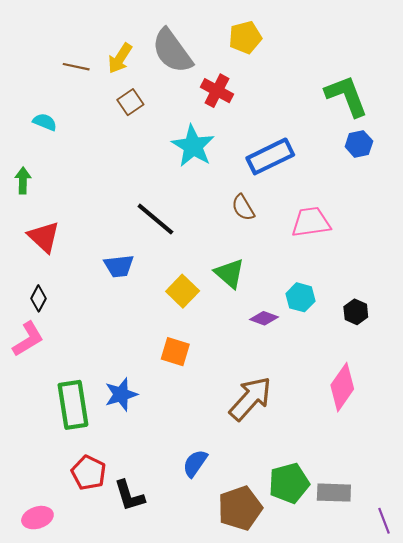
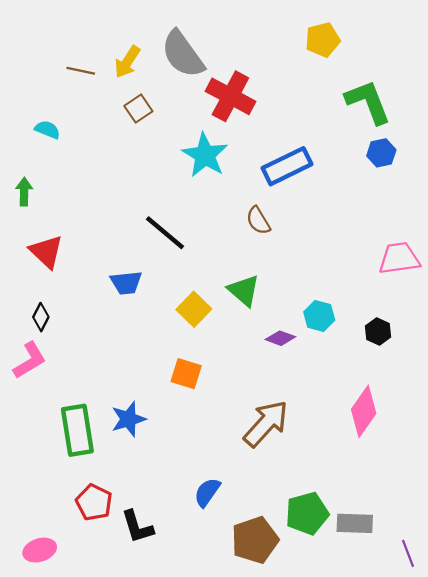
yellow pentagon: (245, 37) -> (323, 40), moved
red cross: (217, 91) -> (230, 96), size x1.4
pink trapezoid: (311, 222) -> (399, 258), moved

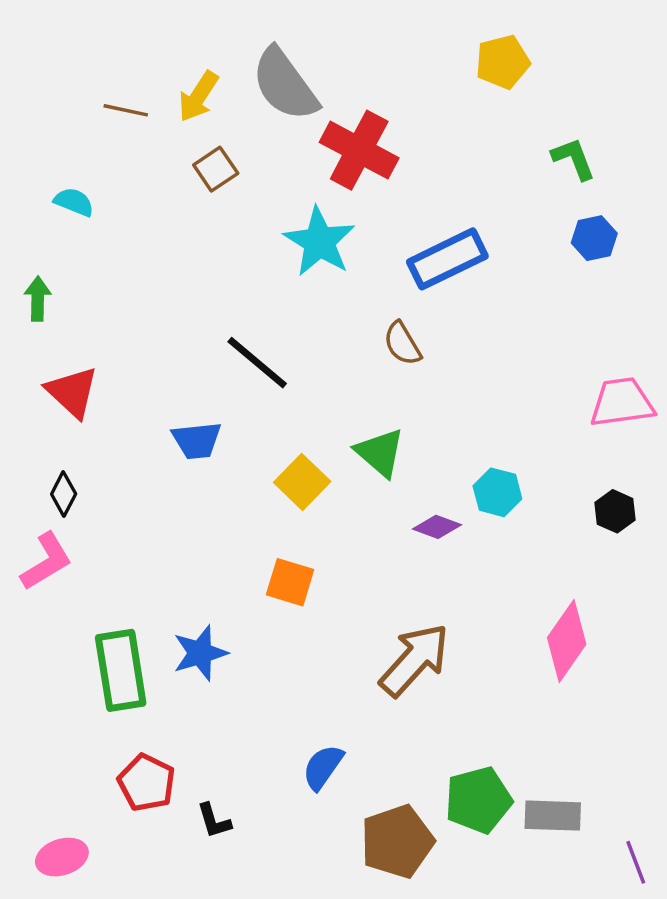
green L-shape: (368, 102) -> (574, 159), size x0.6
black hexagon: (378, 332) -> (615, 511), moved
black L-shape: (137, 527) -> (214, 821), size x0.7

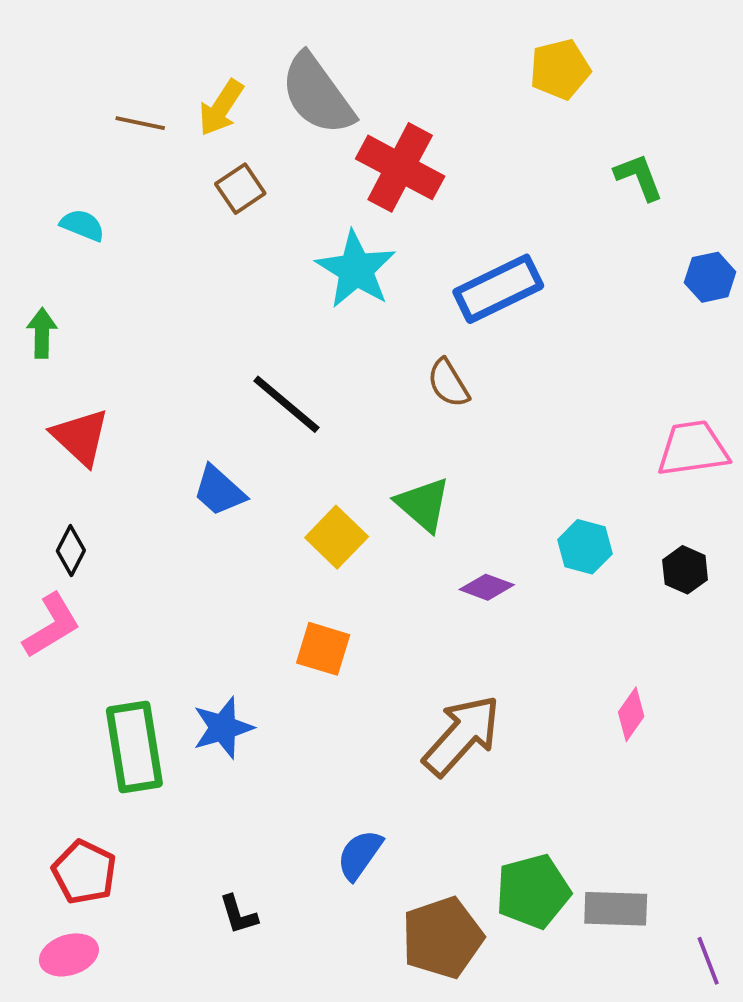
blue hexagon: (594, 238) -> (710, 277), moved
blue trapezoid: (197, 440) -> (219, 491), turned 48
cyan hexagon: (497, 492) -> (585, 547), moved
pink diamond: (567, 641) -> (631, 714), size x0.6
red pentagon: (147, 783) -> (84, 872), moved

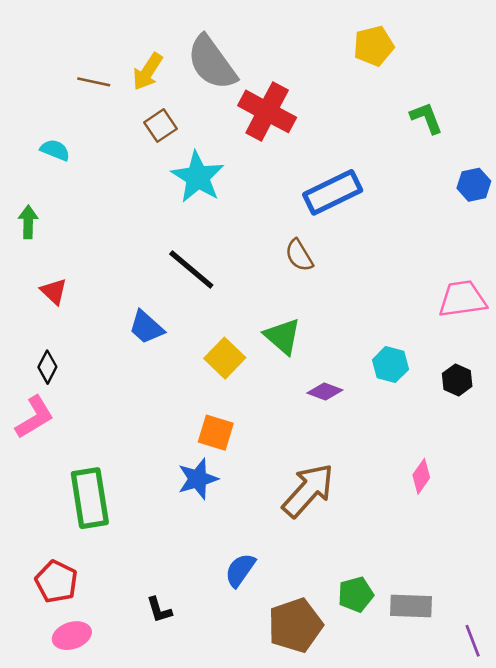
cyan star: (356, 269) -> (198, 177), moved
red triangle: (80, 437) -> (54, 291), size x0.7
blue star: (223, 728) -> (198, 479), moved
green pentagon: (533, 891) -> (356, 594), size x0.7
pink ellipse: (69, 955) -> (72, 636), moved

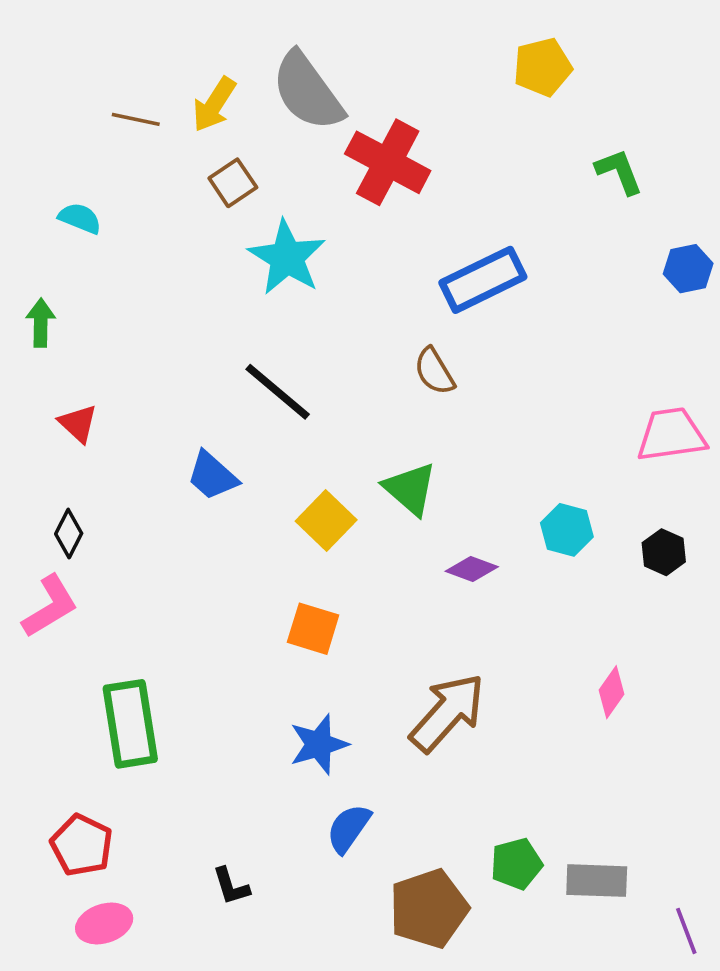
blue star: (198, 479) -> (319, 744), moved

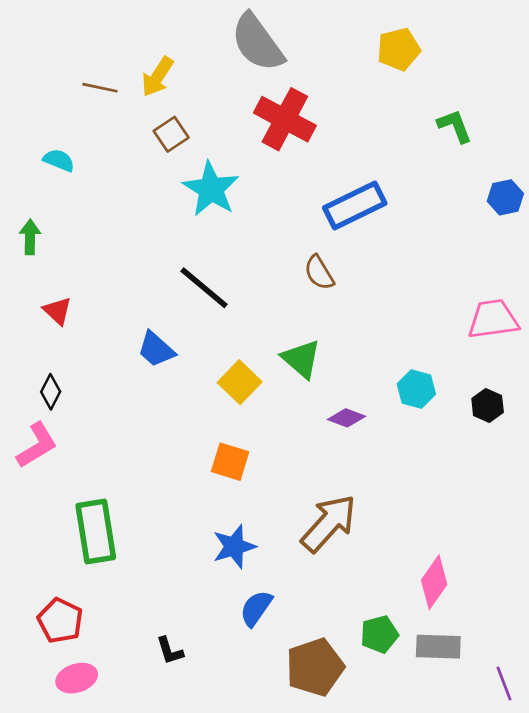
gray semicircle: (307, 91) -> (257, 42), moved
pink diamond: (612, 692) -> (434, 582), moved, size x1.4

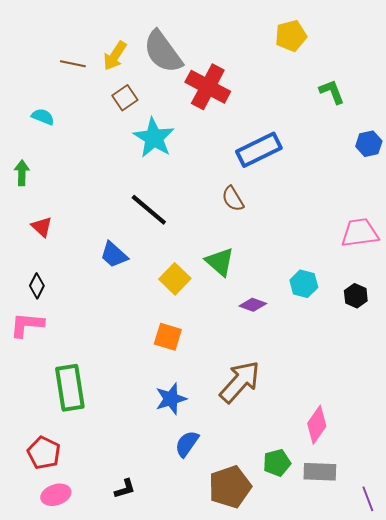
gray semicircle: (257, 42) -> (163, 52), moved
pink L-shape: (37, 445) -> (27, 325), turned -144
black L-shape: (170, 651) -> (125, 489), moved, turned -90

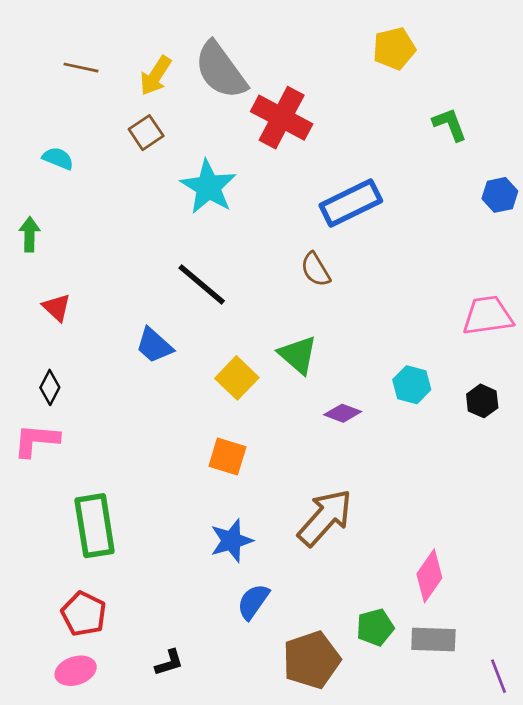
brown line: (73, 64) -> (81, 68), moved
brown square: (125, 98) -> (146, 133), moved
red pentagon: (44, 453) -> (84, 614), moved

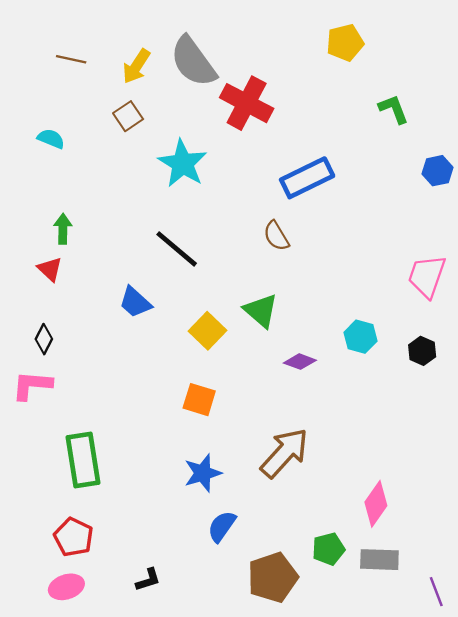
green arrow: (30, 234) -> (63, 229), moved
pink trapezoid: (488, 316) -> (427, 276), turned -63

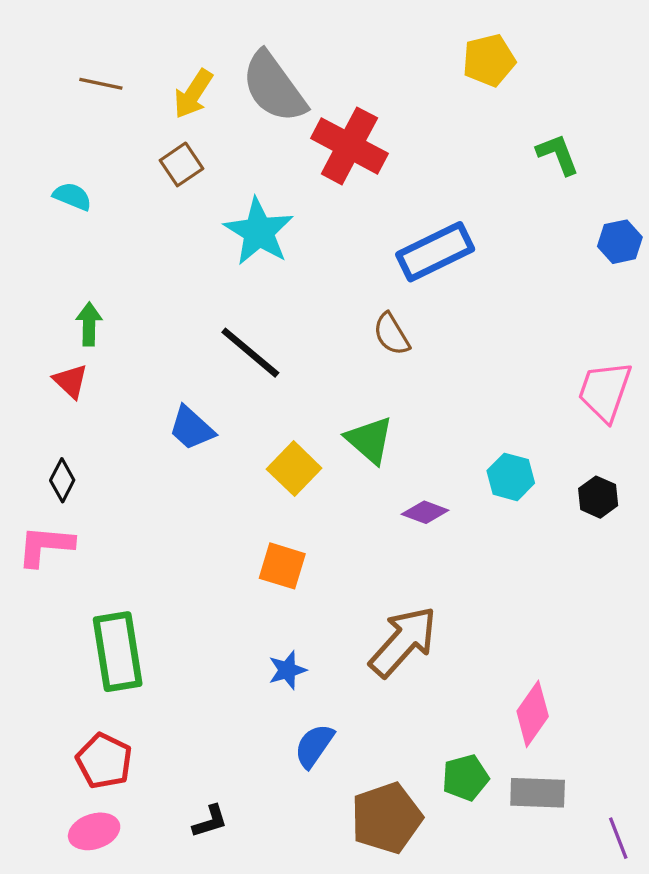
blue star: (203, 473) -> (287, 670), size x0.7

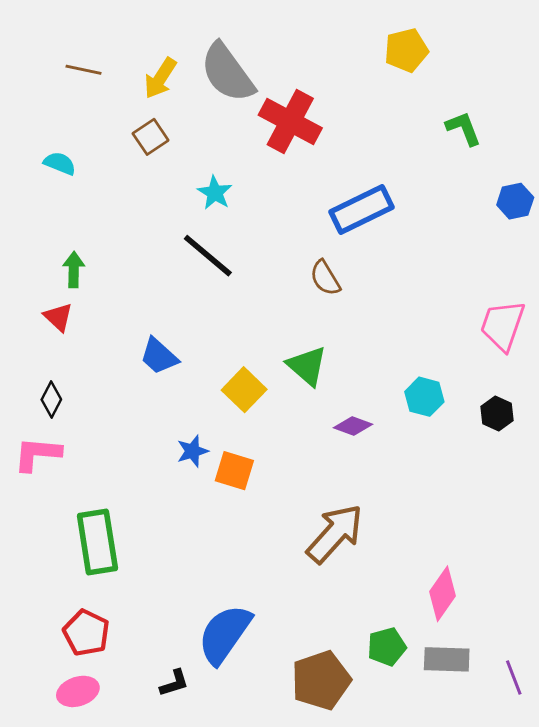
cyan star: (259, 232) -> (215, 193), size x0.6
black line: (250, 353) -> (208, 256), moved
blue star: (287, 670) -> (192, 451), moved
blue semicircle: (314, 746) -> (225, 634), moved, size x1.6
purple line: (618, 838) -> (514, 677), moved

